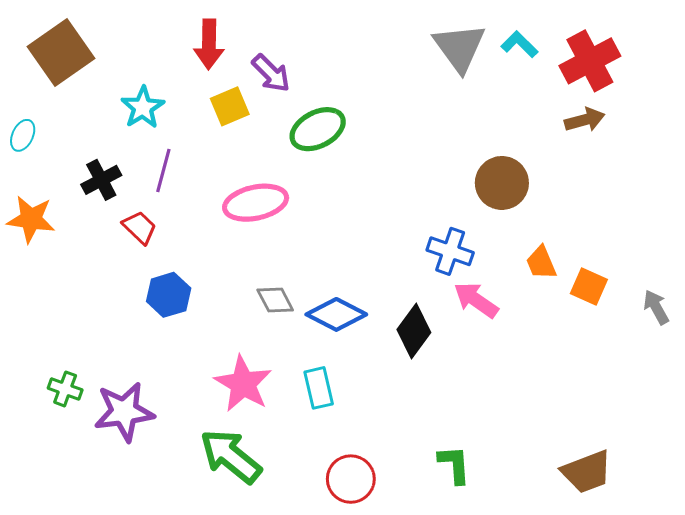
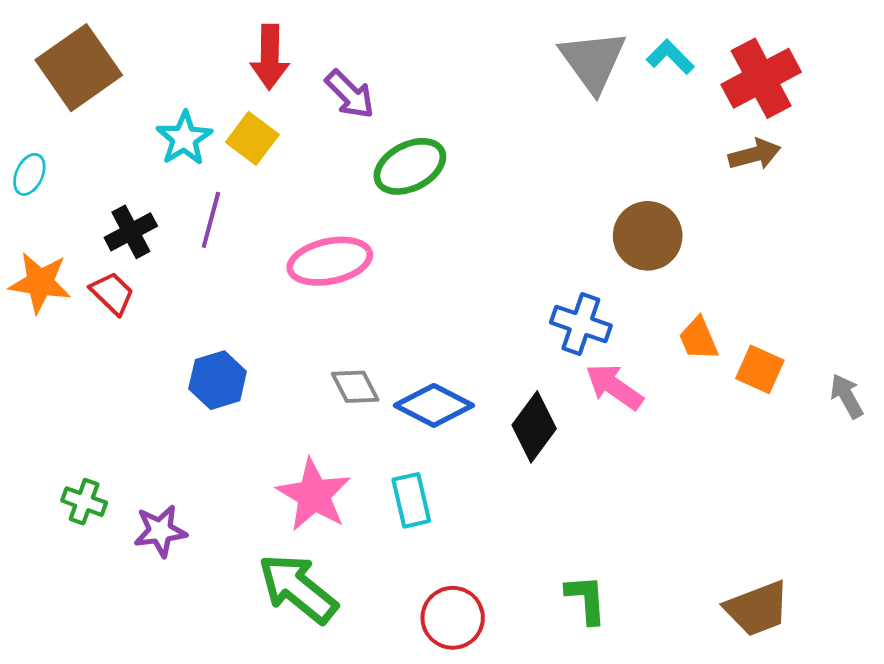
yellow square: (230, 106) -> (252, 138), moved, turned -30
red trapezoid: (140, 227) -> (112, 293), moved
purple star: (124, 412) -> (160, 531), size x0.7

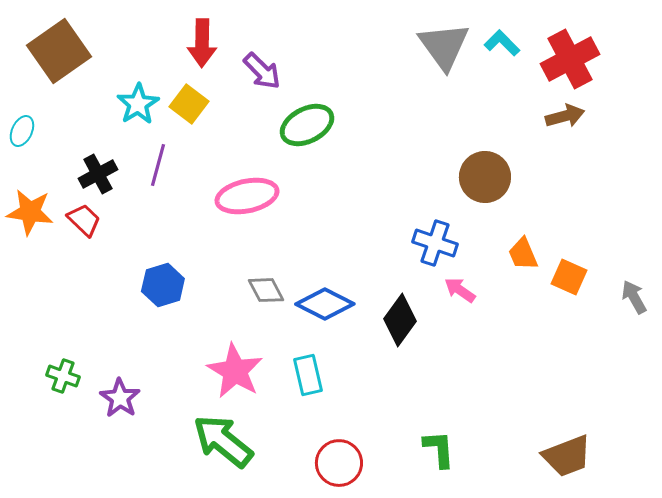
pink arrow: (614, 387) -> (460, 290), size x0.7
purple star: (160, 531) -> (120, 398), turned -30

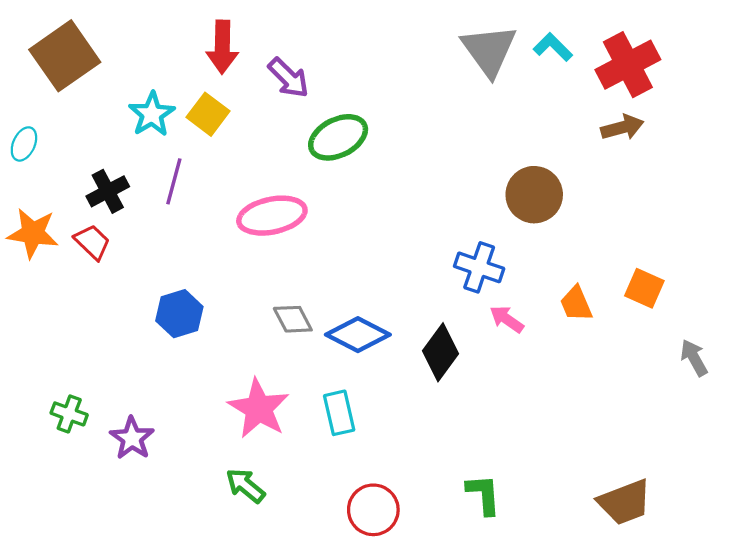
orange trapezoid: (523, 254) -> (576, 304), moved
orange square: (569, 277) -> (644, 288), moved
gray arrow: (634, 297) -> (694, 358), moved
green arrow: (223, 441) -> (245, 486), size x0.6

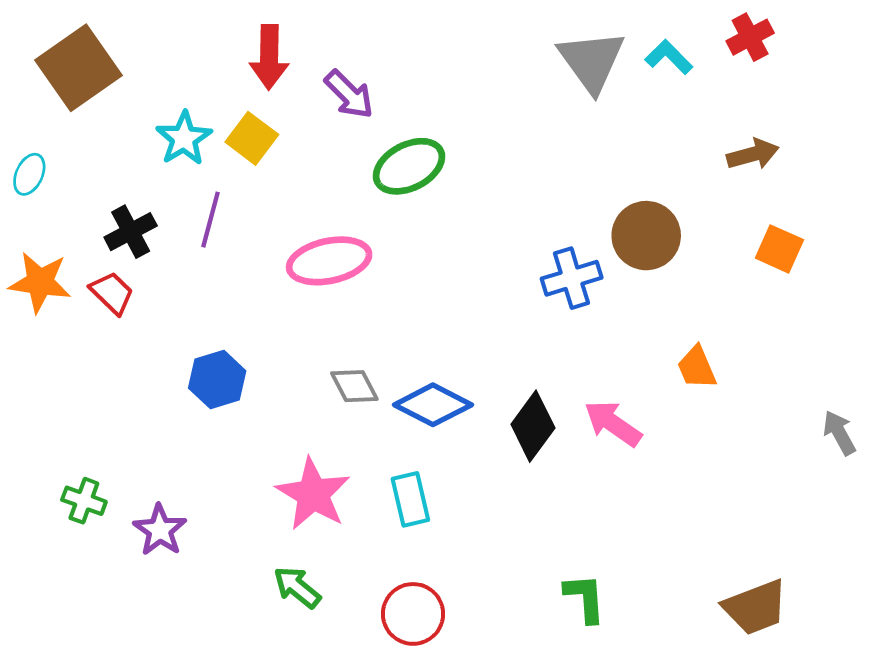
red cross: (628, 65) -> (750, 37), moved, size x0.6
blue cross: (479, 267) -> (572, 278), moved, turned -36
orange square: (644, 288) -> (779, 249), moved
pink arrow: (507, 319) -> (613, 423), moved, size x1.4
red circle: (373, 510) -> (413, 614), moved

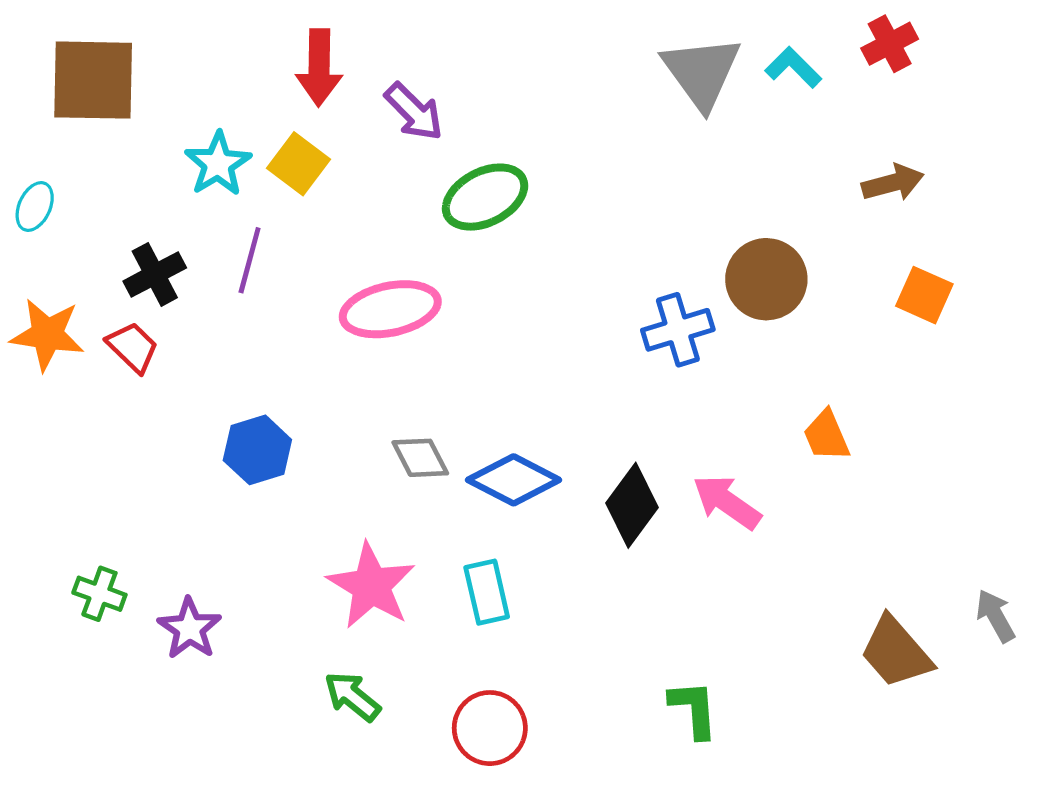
brown square: (79, 68) -> (93, 80), turned 36
gray arrow: (839, 433) -> (996, 616), moved
brown trapezoid: (755, 607) -> (896, 652), moved, turned 70

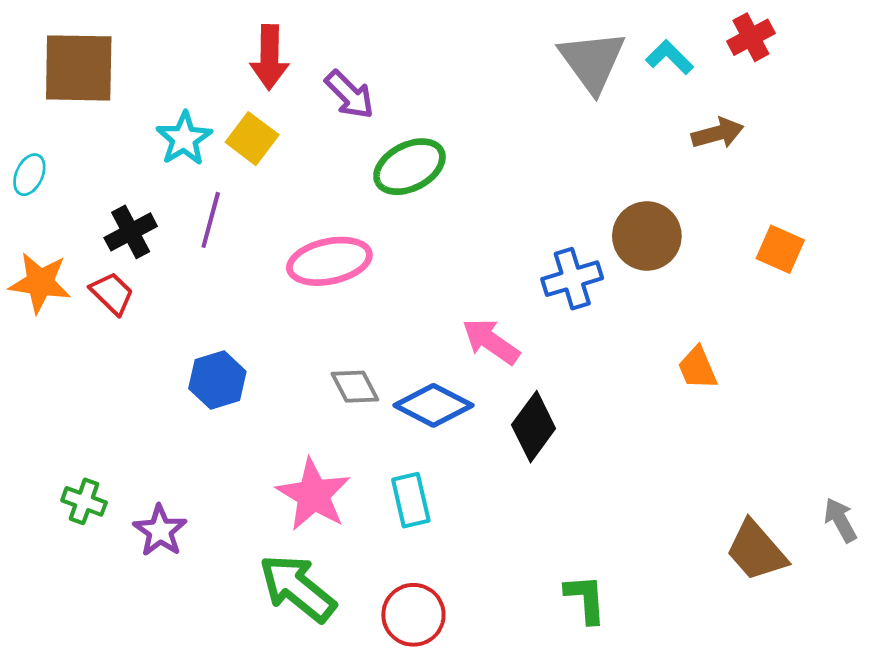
brown arrow: (893, 183) -> (718, 133), moved
pink arrow: (727, 502) -> (491, 341), moved
green arrow: (352, 696) -> (297, 588), size x1.6

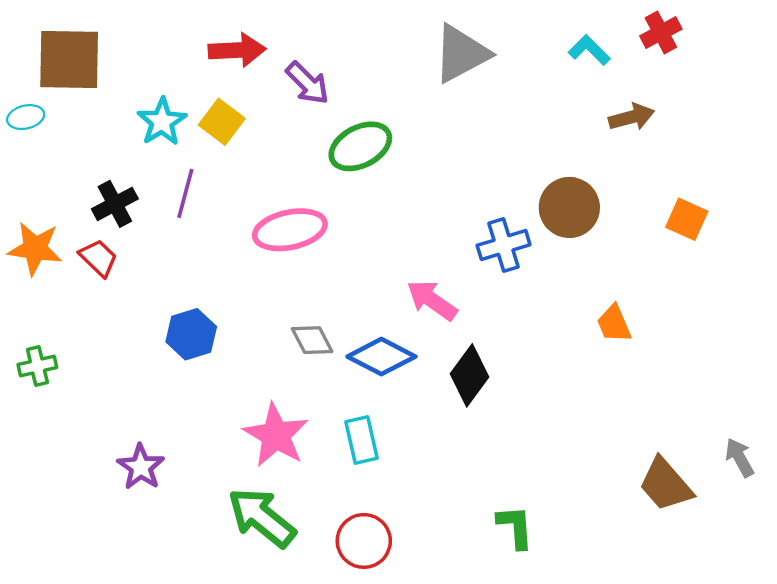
red arrow: (269, 57) -> (237, 50), turned -94
gray triangle: (592, 61) -> (461, 54), moved, turned 38
cyan ellipse: (29, 175) -> (26, 117), moved, turned 52
green cross: (84, 501) -> (37, 366), moved, turned -33

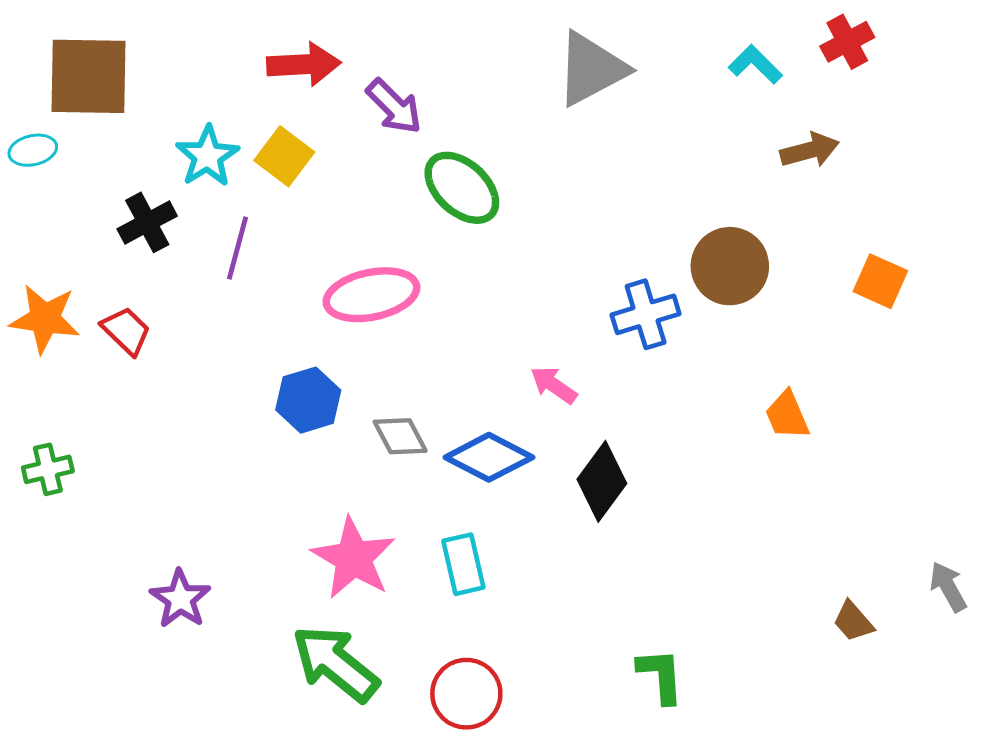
green ellipse: (360, 146) -> (462, 188), turned 70
black cross: (115, 204) -> (147, 222), moved
pink arrow: (432, 300) -> (554, 385), size x0.7
blue hexagon: (191, 334) -> (308, 400), moved
brown trapezoid: (666, 485) -> (853, 621), size x0.6

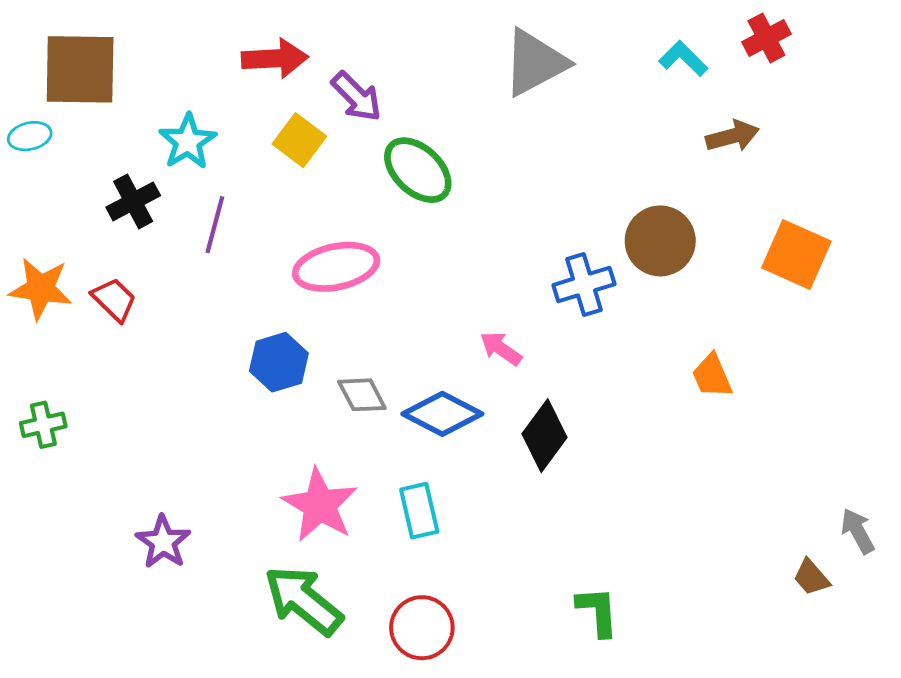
yellow square: (284, 156) -> (299, 140), moved
orange square: (880, 281) -> (796, 255), size x1.4
brown trapezoid: (853, 621) -> (811, 577), moved

